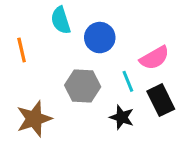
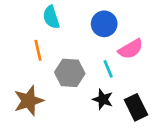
blue circle: (100, 38) -> (104, 24), moved
orange line: (22, 50) -> (38, 50), moved
black rectangle: (161, 100) -> (136, 107), moved

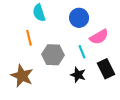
brown star: (29, 101) -> (22, 76), turned -30
black rectangle: (136, 107) -> (106, 69), moved

